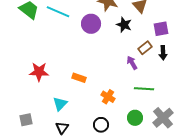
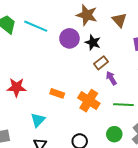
black star: (124, 25) -> (93, 42), moved
brown rectangle: (145, 48) -> (101, 63), moved
orange cross: (108, 97) -> (89, 101), moved, size x1.5

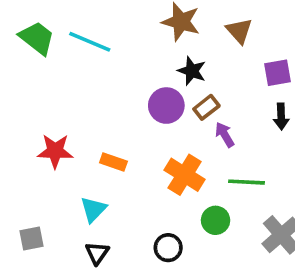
purple circle: (69, 38) -> (166, 106), moved
orange rectangle: (57, 93) -> (113, 162), moved
green circle: (114, 134) -> (216, 220), moved

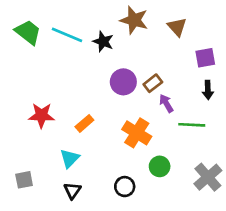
black star: (192, 71) -> (103, 42), moved
orange rectangle: (113, 162) -> (84, 123), turned -60
green line: (247, 182) -> (192, 125), moved

